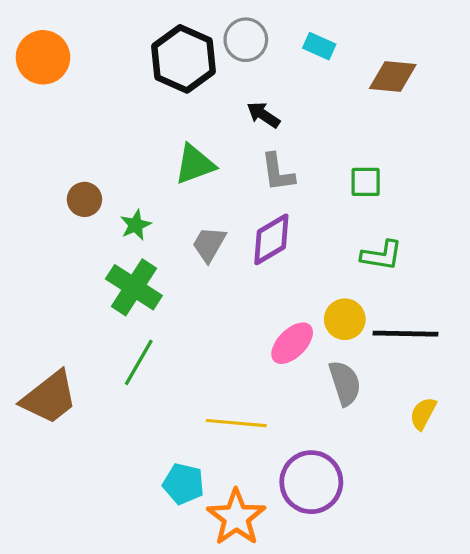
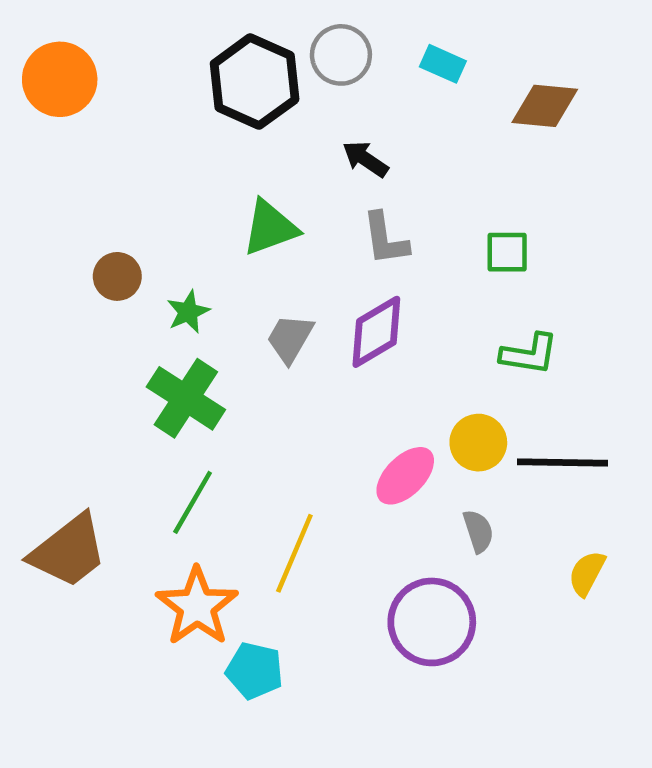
gray semicircle: (345, 383) -> (478, 531), size x0.7
yellow line: (236, 423) -> (294, 553), moved, turned -72
purple circle: (311, 482) -> (432, 622), moved
orange star: (236, 517) -> (197, 606), moved

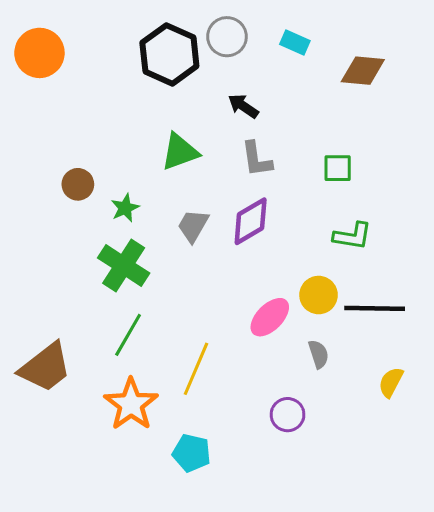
purple circle: (432, 622) -> (288, 415), size x0.6
cyan pentagon: (255, 671) -> (192, 453), moved

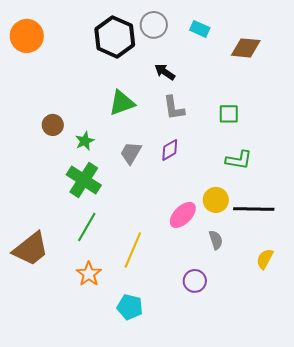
purple diamond: (251, 221) -> (170, 150), size x0.7
orange star: (131, 404) -> (89, 274), size x0.7

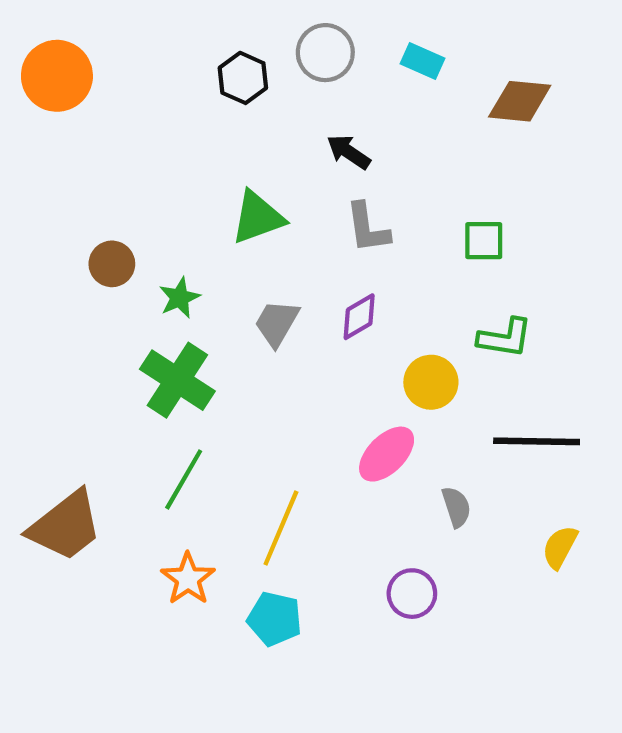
black hexagon: (115, 37) -> (243, 78), size x0.6
yellow circle: (216, 200) -> (431, 382), moved
cyan pentagon: (130, 307) -> (275, 619), moved

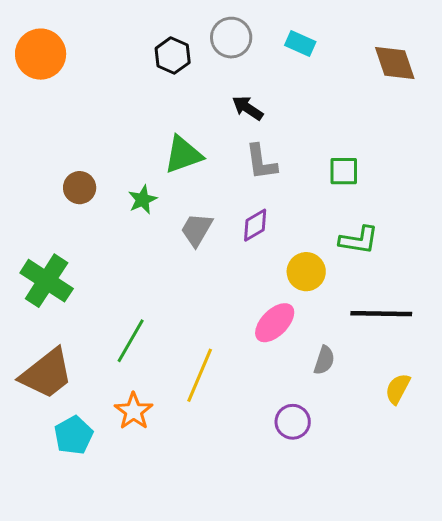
brown diamond: (520, 101) -> (395, 63), moved, turned 66
green star: (179, 298) -> (143, 200), moved
green cross: (177, 380) -> (47, 281), moved
gray semicircle: (456, 507) -> (324, 360), turned 36
cyan pentagon: (275, 619) -> (74, 435), moved, turned 30

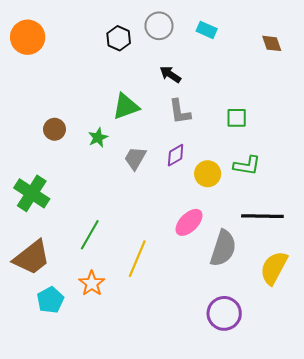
brown diamond: (395, 63) -> (272, 43), size x0.7
yellow circle: (306, 272) -> (208, 174), moved
gray semicircle: (324, 360) -> (223, 248), size x1.8
yellow semicircle: (398, 389) -> (274, 268), size x1.6
purple circle: (293, 422) -> (224, 313), moved, size x1.4

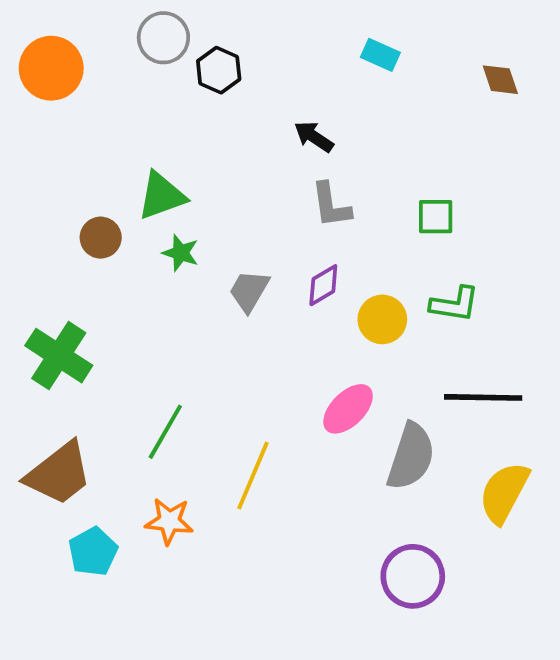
gray circle: (159, 26) -> (163, 38), moved
green triangle: (126, 107) -> (162, 196), moved
green star: (98, 138) -> (181, 253), turned -30
orange star: (92, 283) -> (169, 521), turned -30

